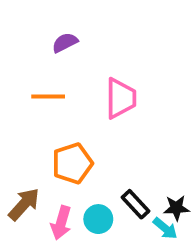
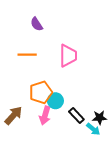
purple semicircle: (65, 43) -> (37, 24), turned -96
cyan circle: (98, 219) -> (55, 101), moved
pink arrow: (61, 223) -> (45, 115), moved

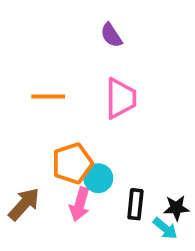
purple semicircle: (37, 24) -> (111, 35), moved
black rectangle: (76, 115) -> (135, 204), turned 49

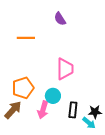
orange line: (48, 96) -> (26, 38), moved
pink trapezoid: (121, 98) -> (65, 69), moved
orange pentagon: (72, 163) -> (23, 88), moved

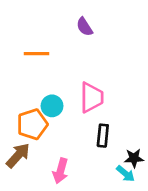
cyan circle: (53, 96) -> (52, 106), moved
pink arrow: (43, 110) -> (60, 171), moved
black rectangle: (73, 110) -> (103, 136), moved

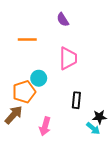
pink trapezoid: (92, 97) -> (68, 58), moved

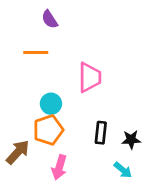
purple semicircle: (63, 20) -> (50, 19), moved
orange pentagon: (24, 92) -> (48, 130), moved
black star: (99, 117) -> (131, 140), moved

